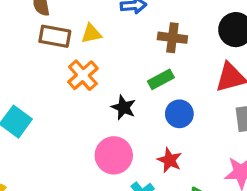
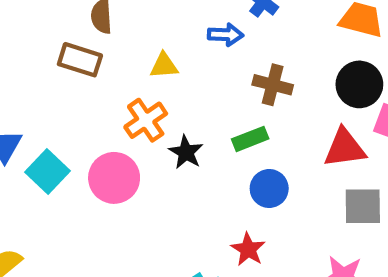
brown rectangle: (55, 36) -> (80, 60), moved
black star: (124, 107) -> (186, 152), moved
pink circle: (114, 155) -> (114, 178), moved

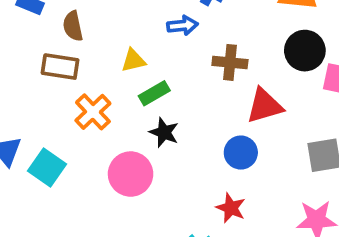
orange cross: (146, 120) -> (93, 112), moved
green rectangle: (250, 139) -> (154, 93), moved
red triangle: (345, 148) -> (265, 106), moved
pink circle: (114, 178) -> (131, 174), moved

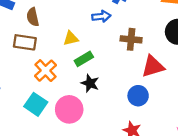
cyan square: (47, 167) -> (36, 104), moved

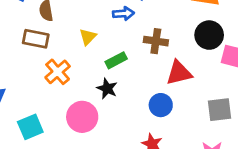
yellow triangle: (71, 38) -> (88, 37), turned -35
green rectangle: (84, 59) -> (116, 60), moved
cyan square: (36, 104) -> (30, 127), moved, turned 30

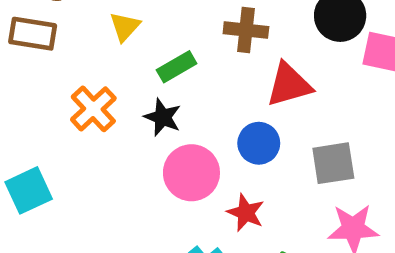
orange cross: (58, 72) -> (93, 109), moved
gray square: (219, 110) -> (333, 163), moved
pink circle: (82, 117) -> (191, 173), moved

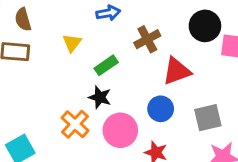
brown cross: (246, 30) -> (147, 39), turned -30
orange cross: (93, 109) -> (75, 124), moved

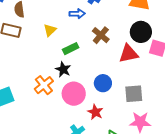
brown cross: (147, 39) -> (101, 35), turned -30
red triangle: (177, 71) -> (128, 54), moved

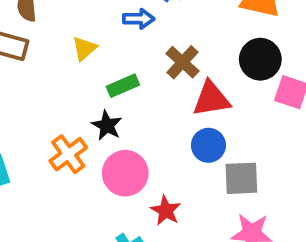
red triangle: (128, 54) -> (211, 99), moved
blue circle: (103, 83) -> (208, 145), moved

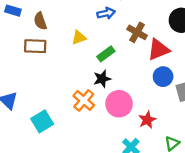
yellow triangle: (84, 48) -> (79, 38), turned 35
black star: (107, 125) -> (102, 79), turned -30
red star: (166, 211) -> (147, 120), turned 30

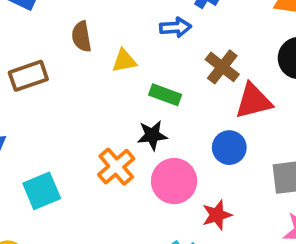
brown semicircle: (40, 21) -> (82, 37), moved
brown rectangle: (35, 46) -> (28, 76), moved, turned -30
green rectangle: (106, 54) -> (165, 95), turned 48
blue circle: (163, 77) -> (229, 148), moved

